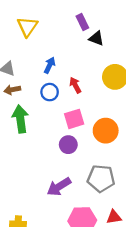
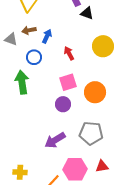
brown arrow: (12, 90) -> (29, 30), moved
blue circle: (50, 92) -> (34, 57), moved

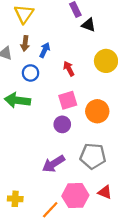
brown arrow: (29, 30) -> (25, 43), turned -72
green arrow: (22, 82) -> (17, 100), turned -75
red triangle: (102, 166) -> (105, 192), turned 32

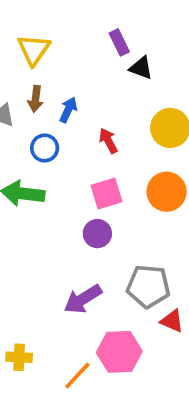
orange circle: (97, 111) -> (167, 192), moved
red triangle: (105, 192) -> (172, 321), moved

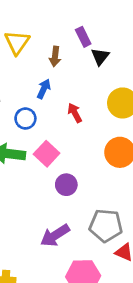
black triangle: (141, 68) -> (100, 57), turned 48
brown arrow: (35, 99) -> (55, 57), moved
pink square: (106, 193) -> (47, 154), moved, turned -30

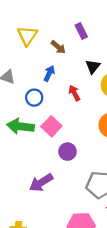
brown arrow: (55, 57) -> (58, 47), turned -56
black triangle: (100, 57) -> (93, 67), moved
purple arrow: (55, 235) -> (41, 183), moved

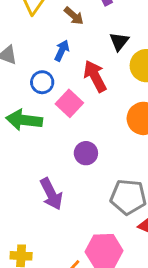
red arrow: (74, 93) -> (95, 76), size x1.5
pink square: (51, 126) -> (69, 103), moved
purple arrow: (41, 183) -> (51, 194), turned -85

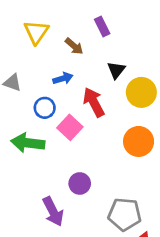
blue arrow: (62, 51) -> (63, 78), turned 48
purple circle: (86, 153) -> (80, 183), moved

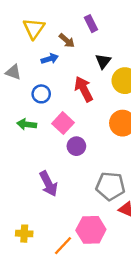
blue arrow: (63, 78) -> (50, 59), moved
pink square: (70, 127) -> (63, 123), moved
green arrow: (28, 143) -> (27, 124), size x0.7
purple circle: (80, 183) -> (76, 146), moved

